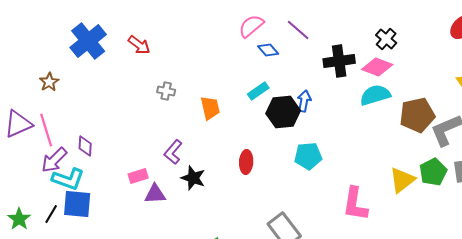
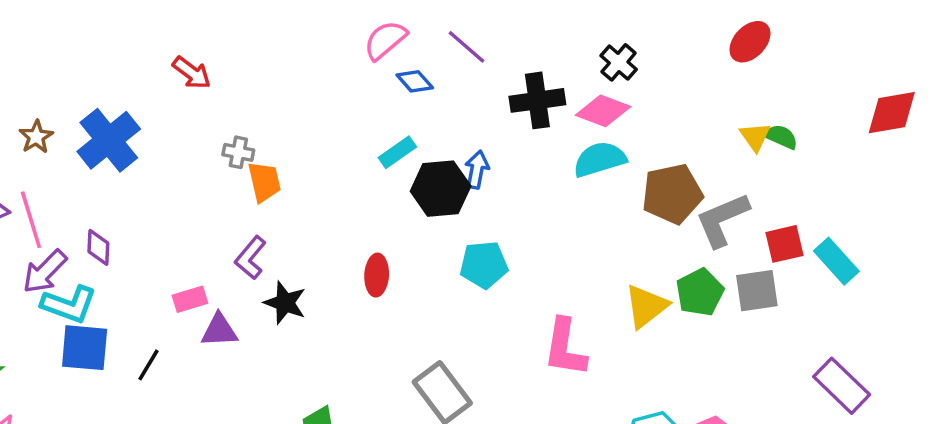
blue cross: (88, 41) -> (109, 140), moved
orange trapezoid: (210, 108) -> (264, 182), moved
black line: (51, 214) -> (148, 365), moved

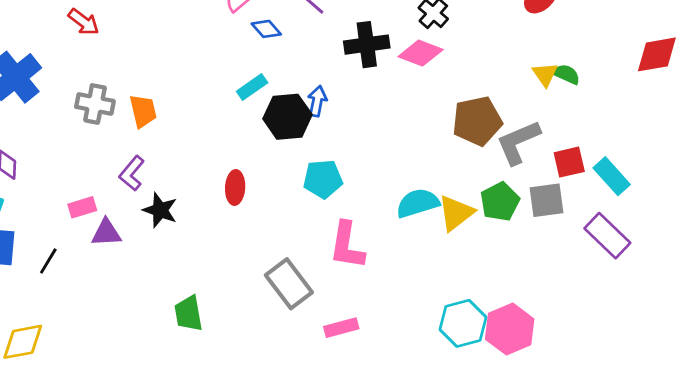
gray cross: (238, 152) -> (95, 104), moved, size x1.5
cyan semicircle: (600, 159) -> (418, 203), moved
pink L-shape: (565, 348) -> (347, 246), moved
purple rectangle: (842, 386) -> (607, 236), moved

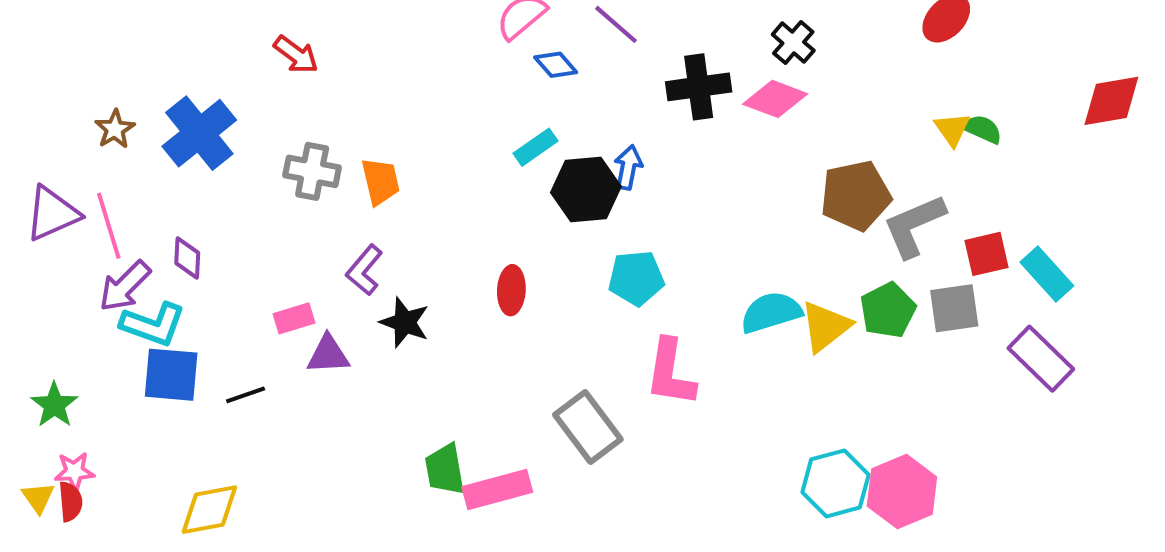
black line: (48, 261) -> (246, 395), turned 40
pink rectangle: (341, 328) -> (497, 489), moved, size x1.4

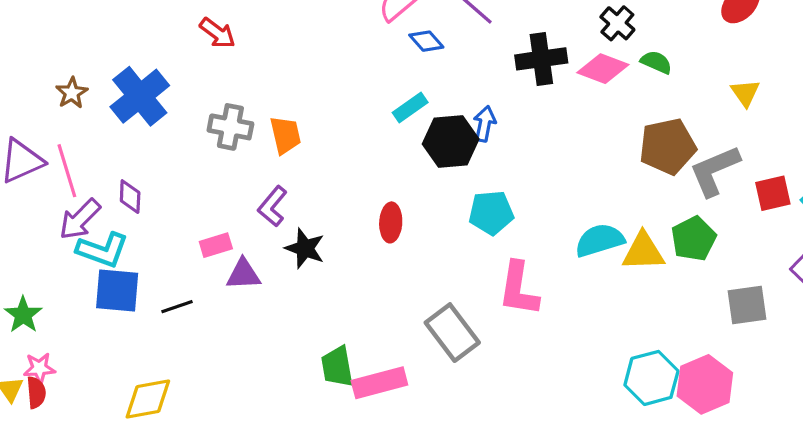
green semicircle: (982, 129) -> (656, 62), moved
gray square: (954, 308) -> (747, 305), moved
yellow triangle: (825, 326) -> (643, 252), turned 36

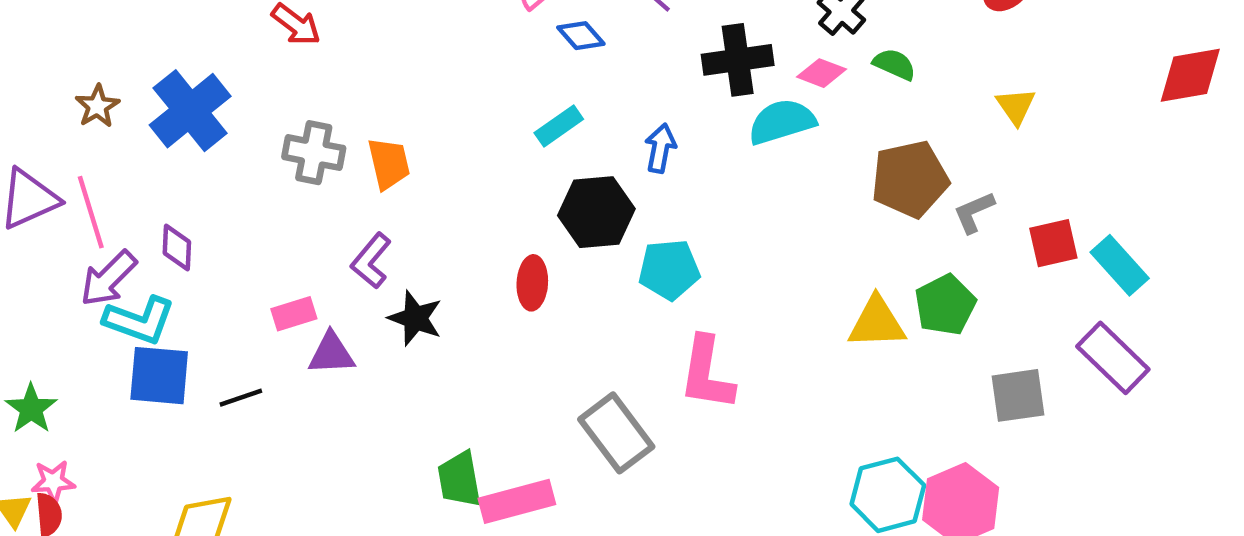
pink diamond: (603, 69) -> (822, 73), size x0.7
black hexagon: (451, 142) -> (596, 212), moved
gray L-shape: (715, 171) -> (974, 212), size x0.6
cyan semicircle: (600, 240) -> (782, 122), moved

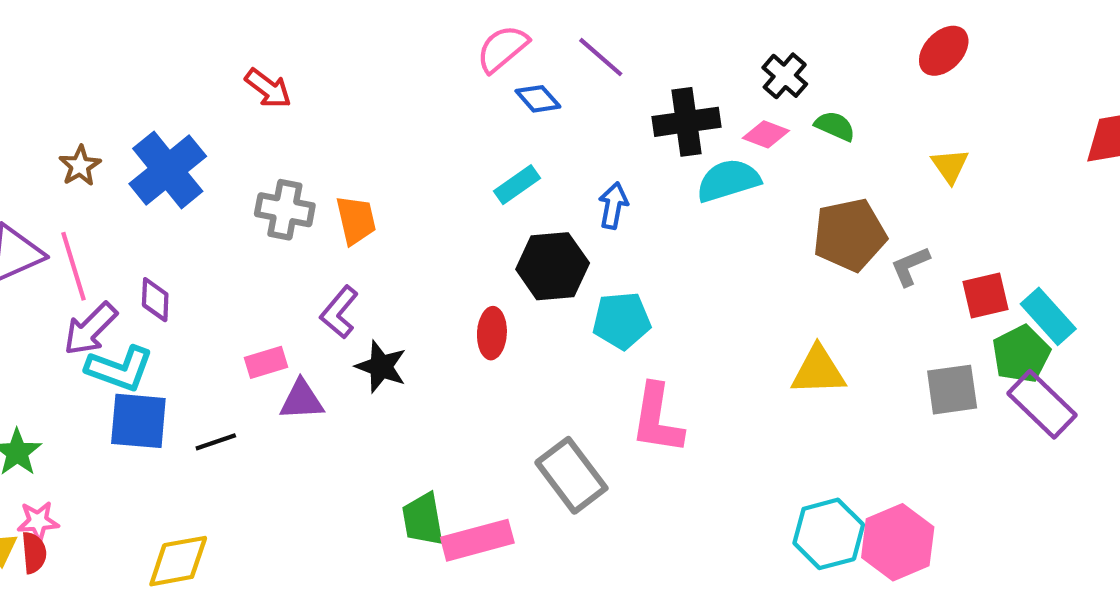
green pentagon: (945, 305) -> (1021, 354), moved
gray square: (1018, 395) -> (952, 390), moved

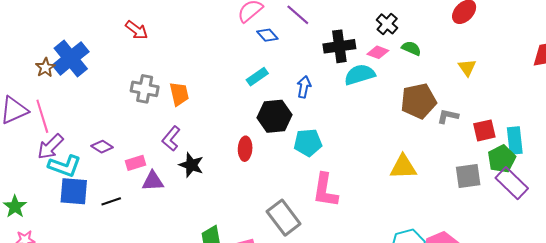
blue cross: (168, 170) -> (71, 58), moved
gray L-shape: (910, 266) -> (448, 116), turned 35
purple diamond: (155, 300) -> (102, 147), moved, turned -60
cyan rectangle: (1048, 316) -> (515, 141), turned 36

